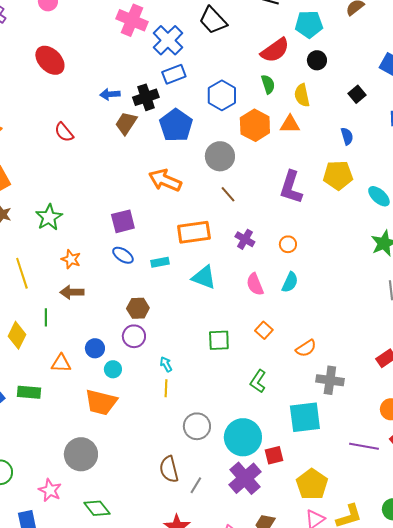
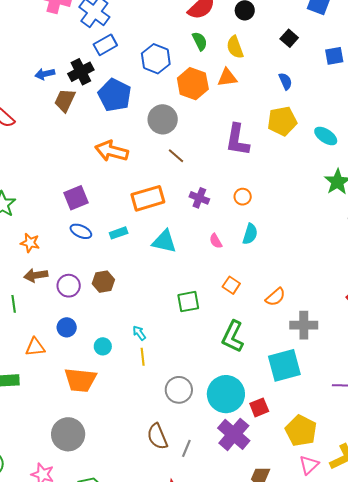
pink semicircle: (255, 284) -> (216, 241), size x0.7
purple circle: (134, 336) -> (69, 286), moved
cyan circle: (113, 369) -> (103, 346), moved
green L-shape: (258, 381) -> (233, 337), size x1.4

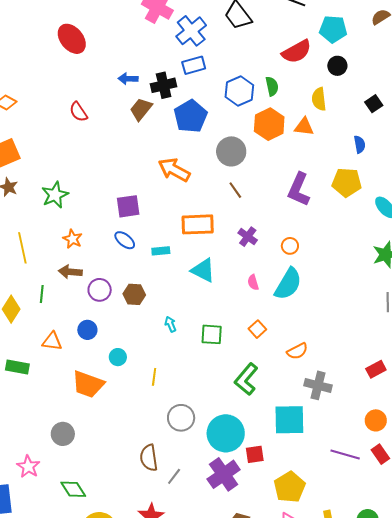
green semicircle: (200, 41) -> (272, 86), moved
cyan semicircle: (250, 234) -> (288, 284), size x1.6
cyan arrow: (139, 333) -> (170, 324), moved
gray circle: (68, 434) -> (63, 434), size x0.7

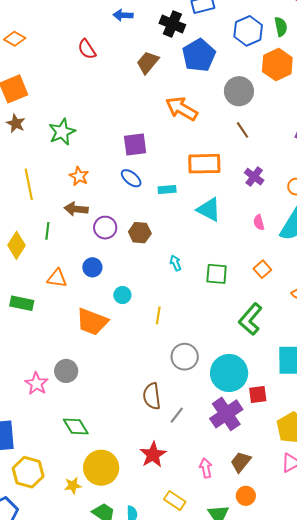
blue arrow: (128, 79) -> (123, 15), moved
black cross: (164, 85) -> (172, 24), turned 35
brown trapezoid: (141, 109) -> (148, 62), moved
pink star: (28, 467) -> (36, 384), moved

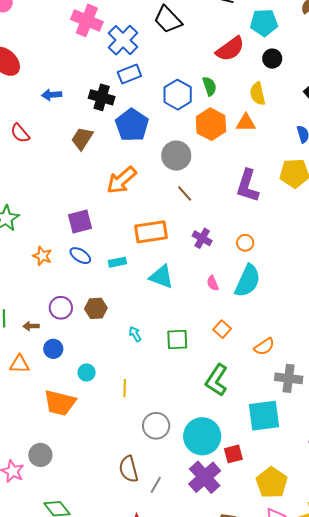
orange arrow: (182, 109) -> (122, 180), turned -64
orange star: (79, 176) -> (42, 256), moved
brown arrow: (76, 209) -> (31, 326), moved, size x0.7

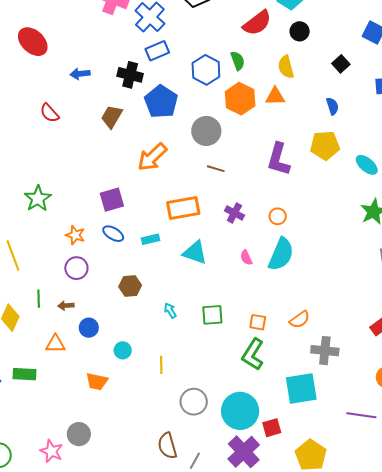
brown line: (185, 193) -> (216, 169), turned -30
purple circle: (61, 308) -> (76, 268), moved
orange square: (222, 329) -> (258, 322), moved, turned -30
orange trapezoid: (60, 403) -> (97, 381), size x0.7

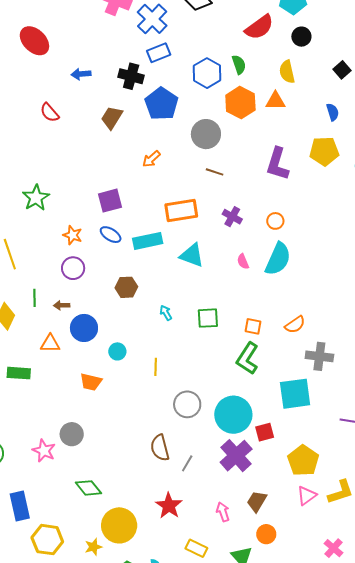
orange arrow: (152, 157) -> (151, 159), size x0.6
cyan rectangle: (150, 239) -> (148, 241), size x1.6
blue circle: (89, 328) -> (84, 328), size x1.4

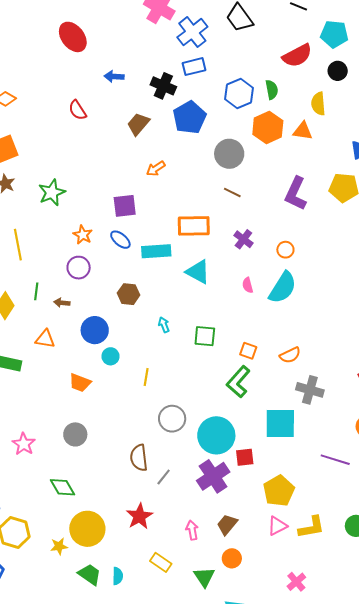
orange arrow: (151, 159) -> (156, 169), moved
blue circle: (84, 328) -> (95, 330), moved
gray circle: (72, 434) -> (75, 434), moved

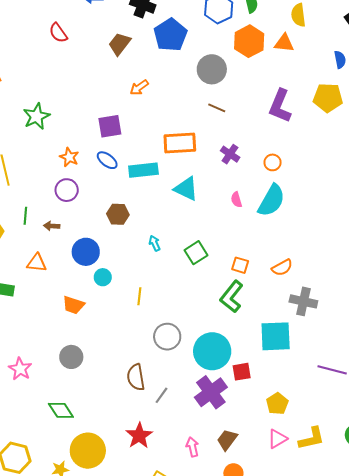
green square: (205, 336) -> (196, 253), turned -35
yellow pentagon: (279, 491) -> (277, 404), size x0.7

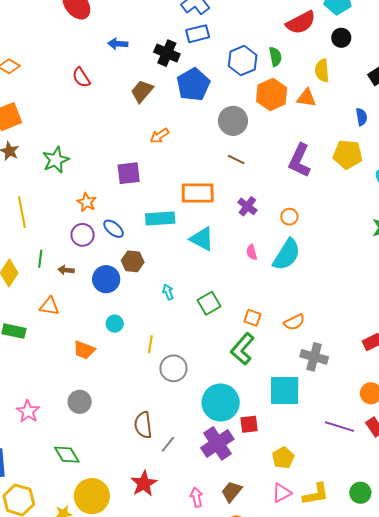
blue ellipse: (107, 160) -> (114, 229), moved
blue circle: (86, 252) -> (106, 279), moved
gray circle: (167, 337) -> (173, 368), moved

